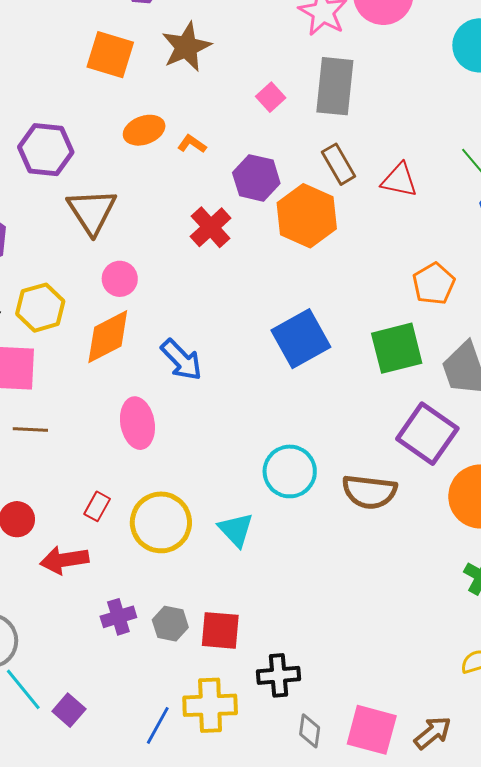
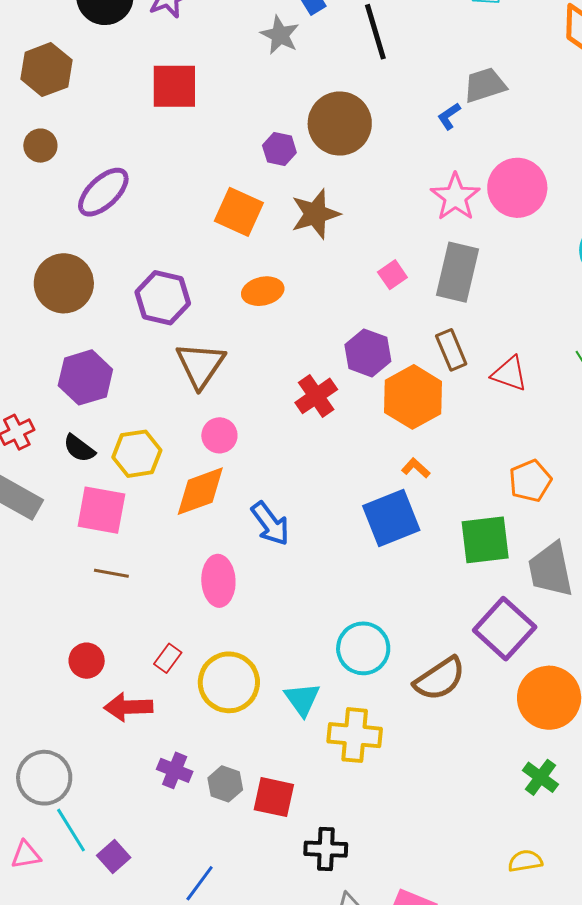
orange L-shape: (192, 144) -> (416, 468), moved
brown semicircle: (369, 492) -> (440, 679), turned -48
purple cross: (118, 617) -> (175, 770), turned 32
yellow cross: (210, 705) -> (355, 735), moved

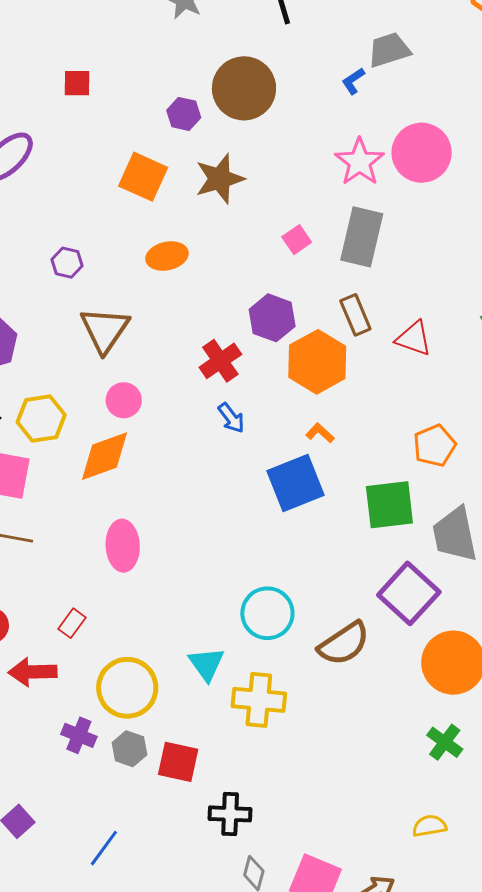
red square: (174, 86) -> (77, 83), moved, size x0.6
purple hexagon: (163, 298) -> (67, 263), size x0.6
blue arrow: (270, 524) -> (231, 418), moved, size x0.7
yellow circle: (229, 682) -> (127, 688), moved

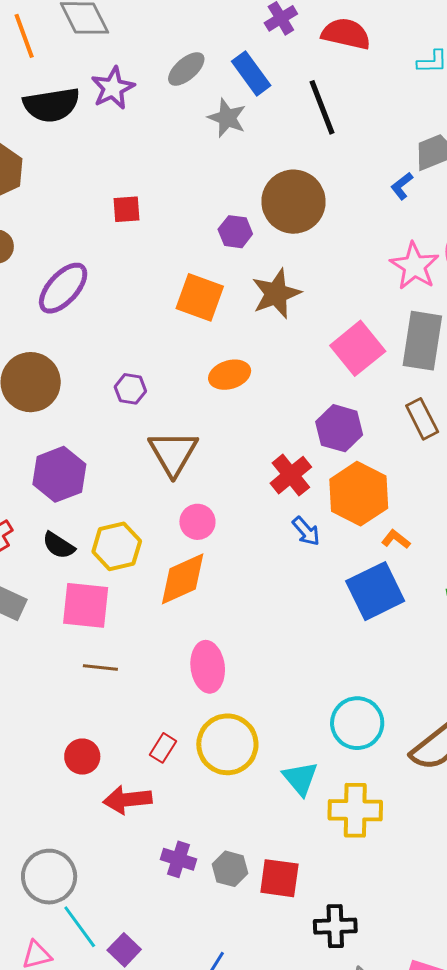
pink square: (297, 240) -> (358, 348), size x1.8
orange hexagon: (317, 362) -> (359, 494), moved
yellow circle: (127, 688) -> (227, 744), moved

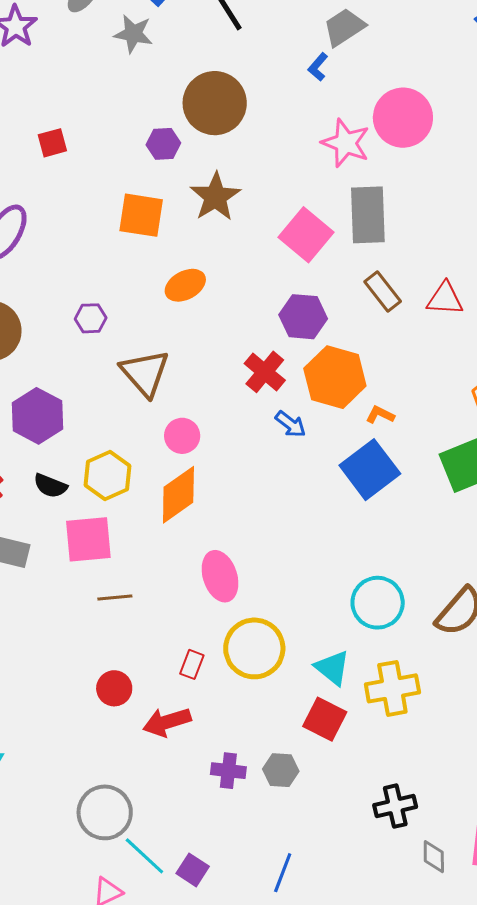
red square: (279, 878) -> (325, 719), moved, turned 30

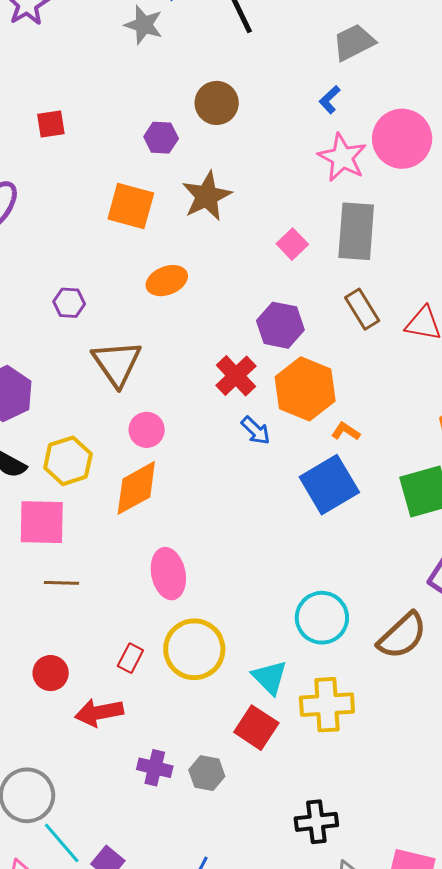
blue L-shape: (318, 67) -> (330, 100), moved
brown circle: (215, 103) -> (217, 103), size x0.7
pink square: (306, 235) -> (292, 244), size x0.6

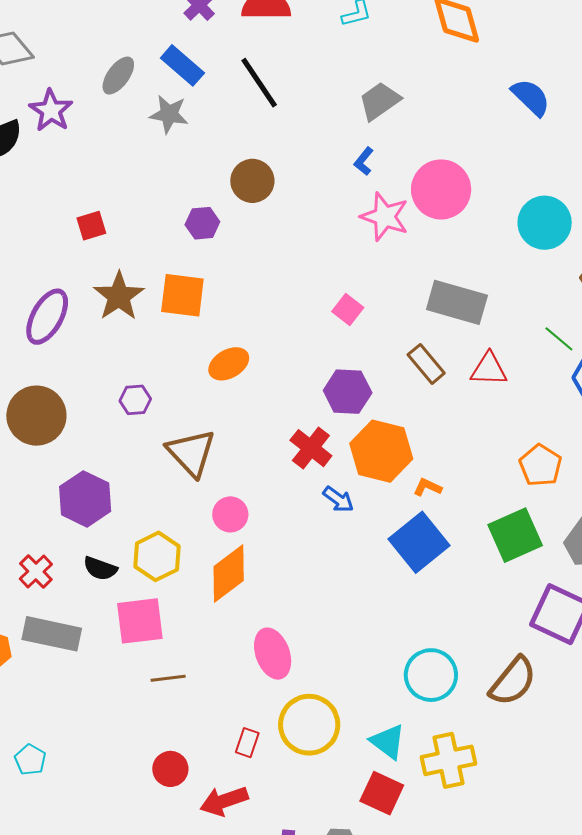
brown star: (207, 196) -> (119, 296), moved
gray rectangle: (356, 231) -> (457, 302), moved, turned -70

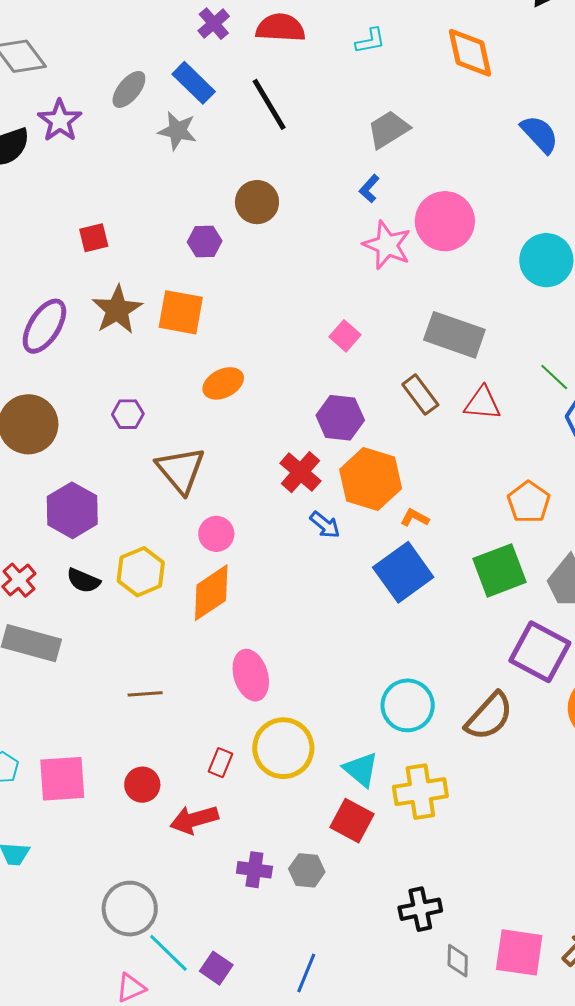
pink square: (140, 621) -> (62, 779), moved

